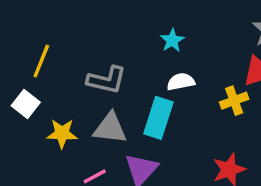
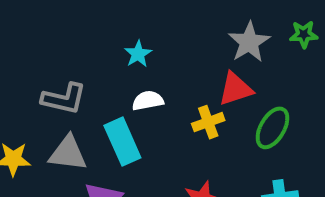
cyan rectangle: (158, 118) -> (122, 142), turned -42

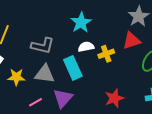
cyan star: (138, 54) -> (81, 22), size x1.5
yellow cross: (208, 122) -> (106, 54), moved

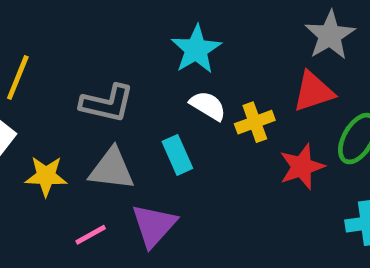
white semicircle: (86, 47) -> (208, 106), turned 42
cyan rectangle: (73, 68) -> (177, 155), size x0.7
red star: (114, 98) -> (302, 167), moved

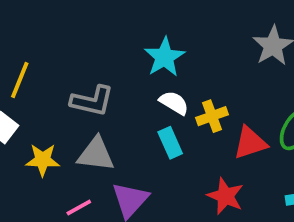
red triangle: (313, 92) -> (250, 143), moved
cyan rectangle: (177, 155) -> (170, 143), moved
red star: (302, 167) -> (225, 196), moved, turned -30

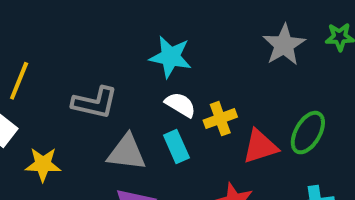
cyan star: (164, 57) -> (170, 57), turned -30
gray triangle: (96, 154) -> (127, 152), moved

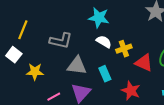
cyan rectangle: (176, 146) -> (105, 74), moved
red triangle: (260, 146) -> (144, 63), turned 42

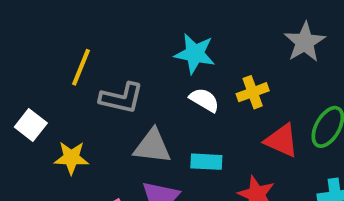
yellow line: (23, 30) -> (81, 67), moved
yellow cross: (124, 49) -> (253, 92), moved
cyan rectangle: (105, 74) -> (206, 162), turned -63

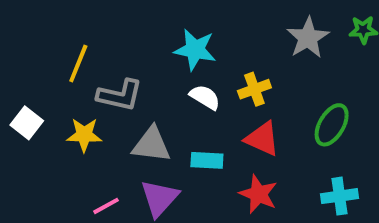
red triangle: (282, 140) -> (262, 139), moved
yellow star: (71, 158) -> (84, 135), moved

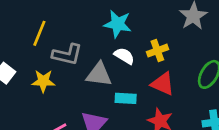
gray triangle: (151, 145) -> (99, 74), moved

